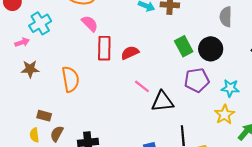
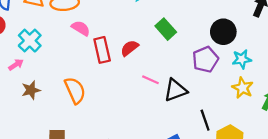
green rectangle: (184, 46) -> (166, 29), moved
black circle: (211, 49) -> (223, 32), moved

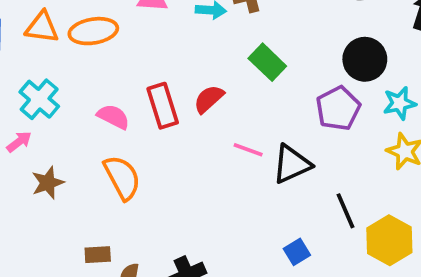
pink semicircle: (81, 28) -> (113, 117), moved

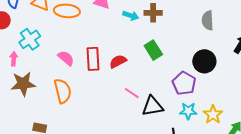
cyan star: (400, 103) -> (188, 111), moved
purple pentagon: (338, 108) -> (184, 83), turned -30
pink arrow: (19, 142) -> (14, 59), turned -64
brown star: (48, 183) -> (23, 84), size x1.4

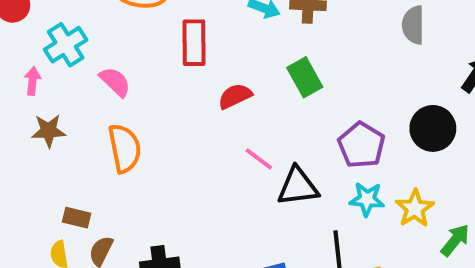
pink semicircle: (66, 58) -> (115, 82), moved
red rectangle: (93, 59) -> (194, 43), moved
black circle: (204, 61) -> (433, 128), moved
brown star: (23, 84) -> (49, 131), size x0.7

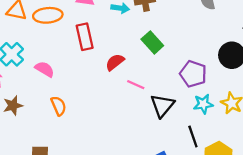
orange semicircle: (125, 148) -> (59, 106), size x0.7
pink line: (259, 159) -> (136, 85), moved
black triangle: (298, 187) -> (162, 106), turned -30

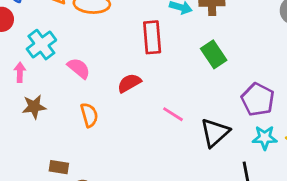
red rectangle: (85, 37) -> (152, 37), moved
red semicircle: (115, 62) -> (129, 83), moved
pink line: (136, 85) -> (173, 114), moved

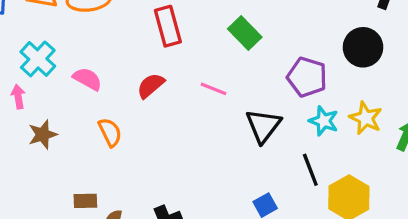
pink line: (173, 114) -> (214, 89), moved
cyan star: (265, 138) -> (324, 121), turned 30

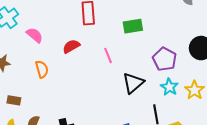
green rectangle: (245, 33) -> (133, 26), turned -66
pink line: (214, 89) -> (108, 55), turned 35
brown rectangle: (85, 201) -> (14, 100), moved

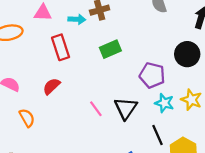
pink line: (108, 55) -> (96, 109), moved

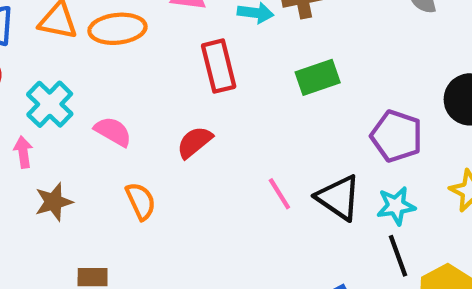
cyan star: (164, 103) -> (396, 206), moved, turned -30
black triangle: (126, 108) -> (339, 198), turned -35

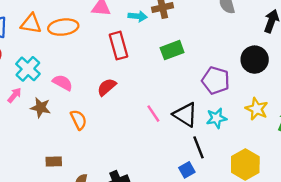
pink arrow: (23, 152) -> (14, 95), turned 49
brown star: (54, 202) -> (41, 108), moved, turned 30
black line: (398, 256) -> (199, 147), moved

